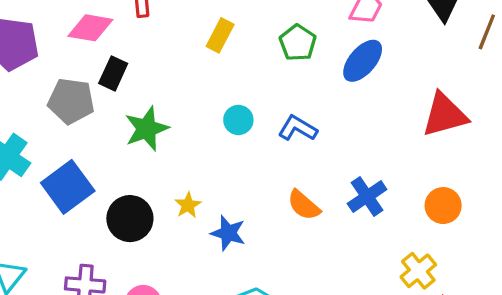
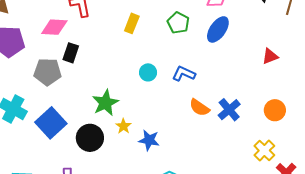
red triangle: (445, 115) -> (270, 56), size x0.6
green star: (147, 129) -> (105, 103), moved
orange semicircle: (304, 205) -> (199, 108), moved

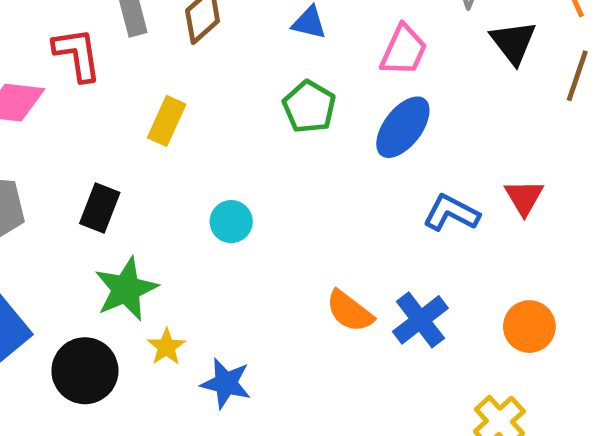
yellow rectangle: (132, 23) -> (167, 121), moved
black rectangle: (71, 53) -> (100, 208), moved
red triangle: (270, 56) -> (524, 197), turned -42
blue L-shape: (184, 74) -> (451, 213), moved

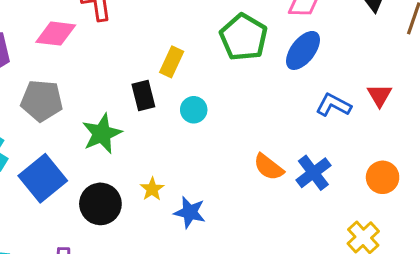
green pentagon: (309, 107) -> (244, 37), size x1.4
yellow rectangle: (167, 121) -> (172, 62), moved
black rectangle: (100, 208) -> (143, 96), moved, turned -36
green star: (126, 289) -> (102, 134), moved

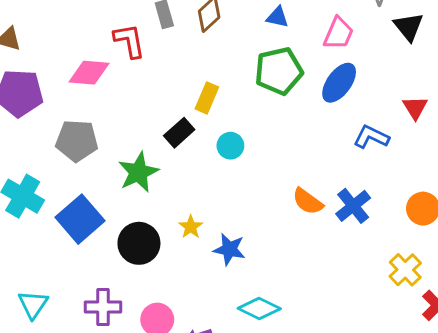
green pentagon: (244, 37) -> (279, 71), turned 30
red triangle: (380, 95) -> (415, 108), moved
black rectangle: (143, 96) -> (179, 133), turned 64

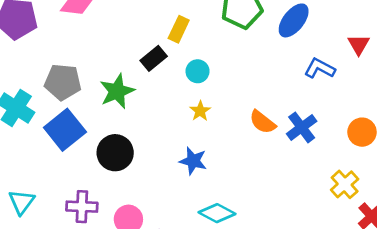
gray pentagon: (77, 141) -> (63, 82), moved
yellow star: (191, 227) -> (200, 111), moved

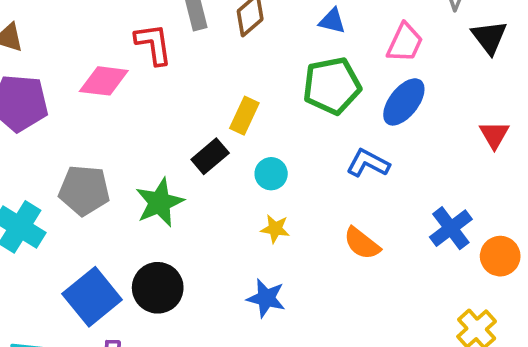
blue L-shape: (320, 68) -> (368, 163), moved
yellow star: (200, 111) -> (275, 229), turned -30
blue cross: (302, 127) -> (451, 228), moved
blue square: (65, 130) -> (92, 297), moved

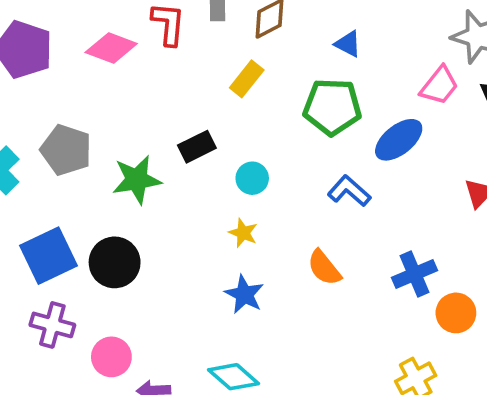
pink trapezoid: (405, 43) -> (439, 86), moved
yellow rectangle: (244, 116) -> (247, 79), moved
blue star: (266, 298) -> (244, 294), moved

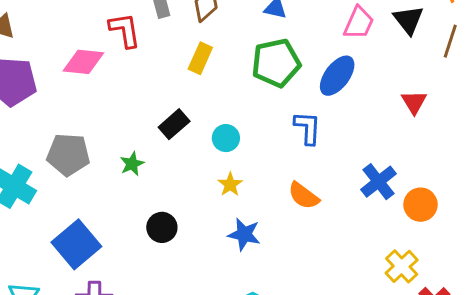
green star: (137, 180) -> (132, 164), size x0.6
blue L-shape: (349, 191) -> (308, 128), turned 66
yellow star: (243, 233) -> (230, 184), turned 30
black circle: (115, 262) -> (162, 227), moved, size x0.7

